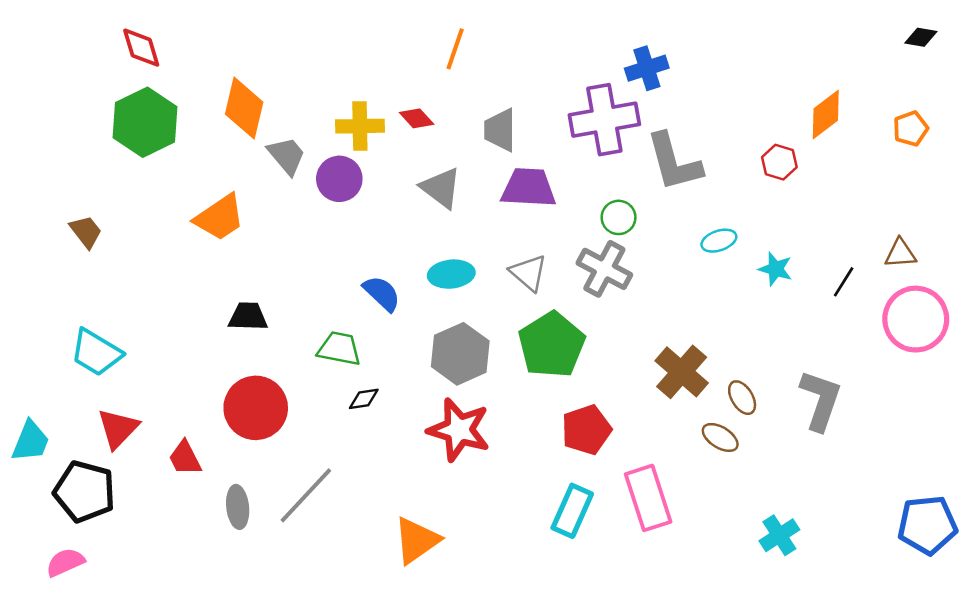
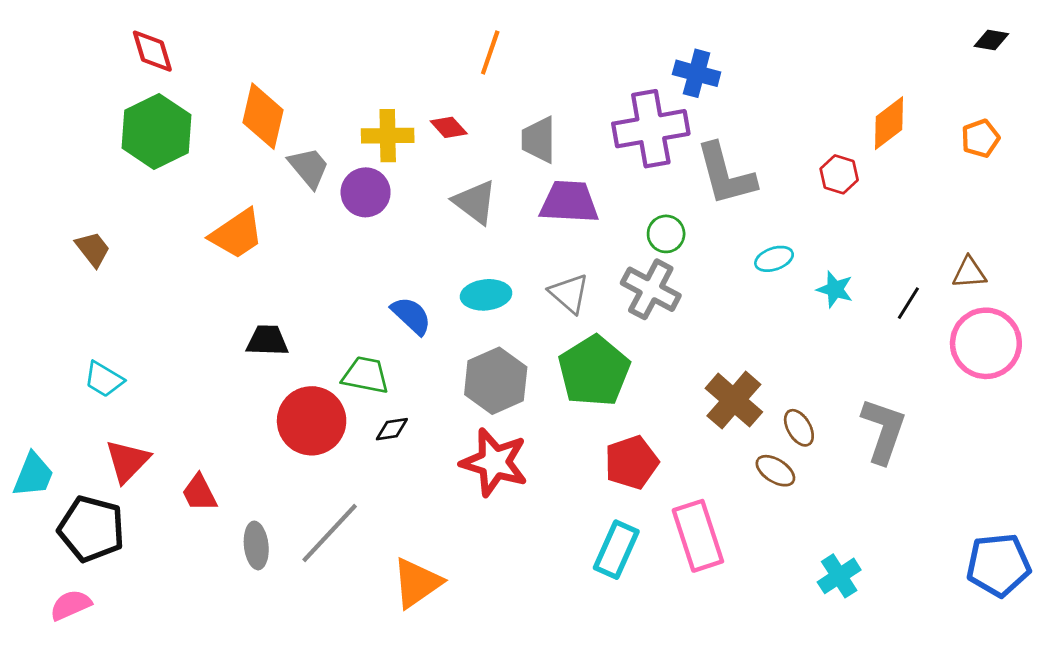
blue cross: (647, 68) -> (697, 73), turned 33
cyan trapezoid: (96, 353) -> (104, 379), size x0.7
red circle: (256, 408) -> (312, 421), moved
orange triangle: (417, 540) -> (417, 583), moved

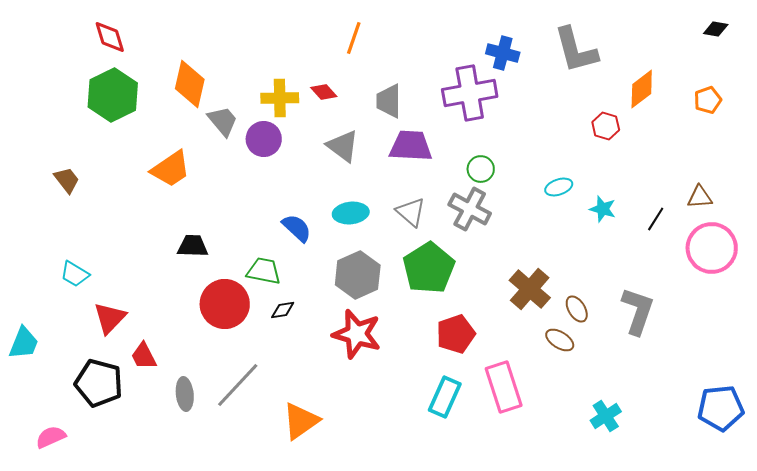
gray L-shape: (726, 174) -> (576, 50), moved
red triangle: (127, 461) -> (110, 318), moved
black pentagon: (91, 529) -> (99, 383), moved

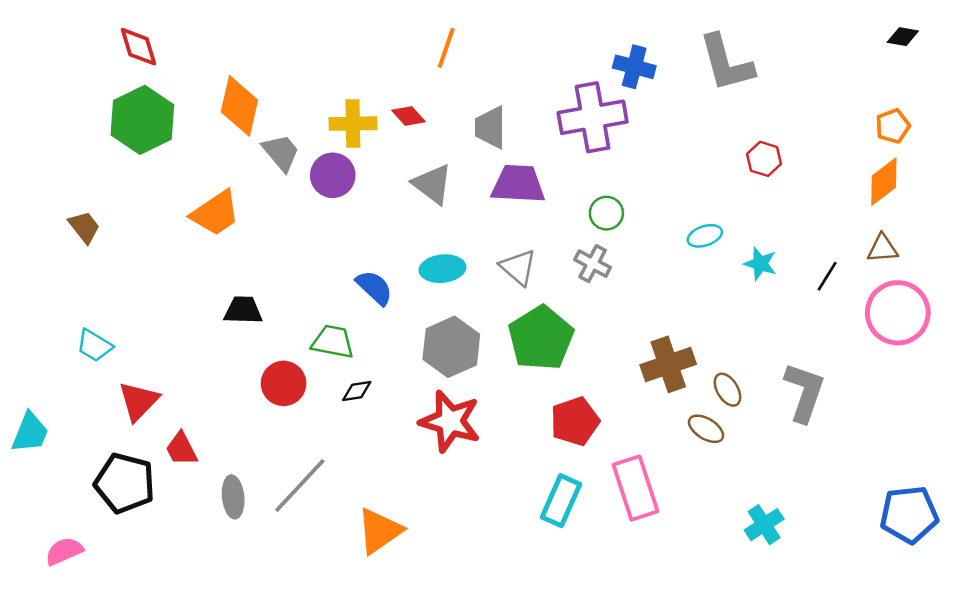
orange diamond: (642, 89) -> (884, 182), moved
gray cross: (470, 209) -> (593, 264), size x0.7
brown cross: (530, 289) -> (668, 364), turned 30
red circle: (225, 304) -> (284, 383), size x0.7

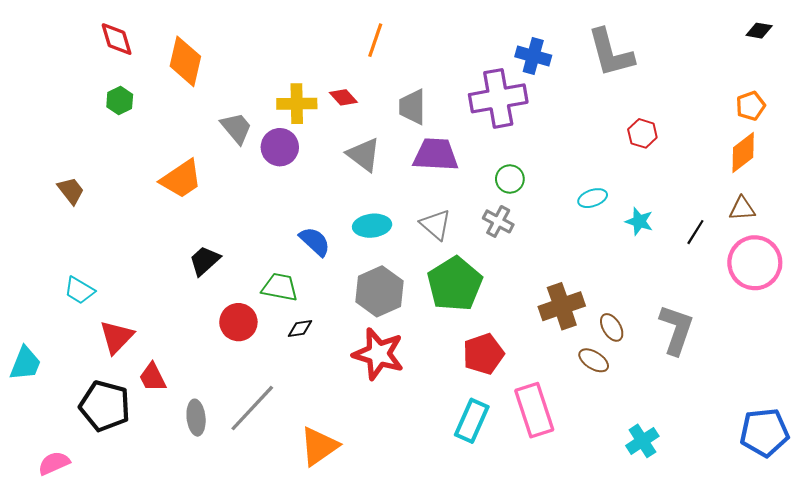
orange diamond: (239, 106) -> (185, 61), moved
green hexagon: (142, 120) -> (120, 101), size x0.5
black trapezoid: (243, 310) -> (205, 261), turned -44

